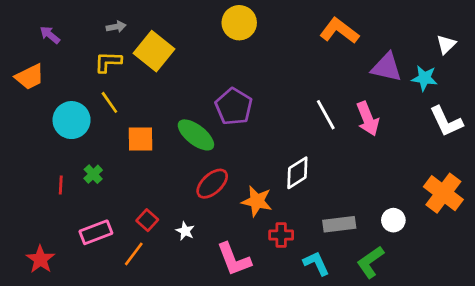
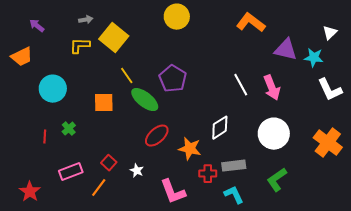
yellow line: (109, 102) -> (127, 76), moved
white circle: (393, 220) -> (274, 134), moved, size x1.8
gray rectangle: (339, 224) -> (234, 166), moved
green L-shape: (370, 262) -> (277, 180), moved

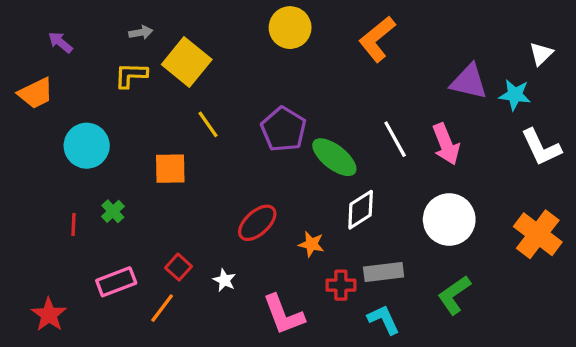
orange L-shape: (251, 23) -> (377, 39), moved, turned -76
green ellipse: (145, 100) -> (334, 157), moved
orange star: (190, 149) -> (311, 244), size x0.7

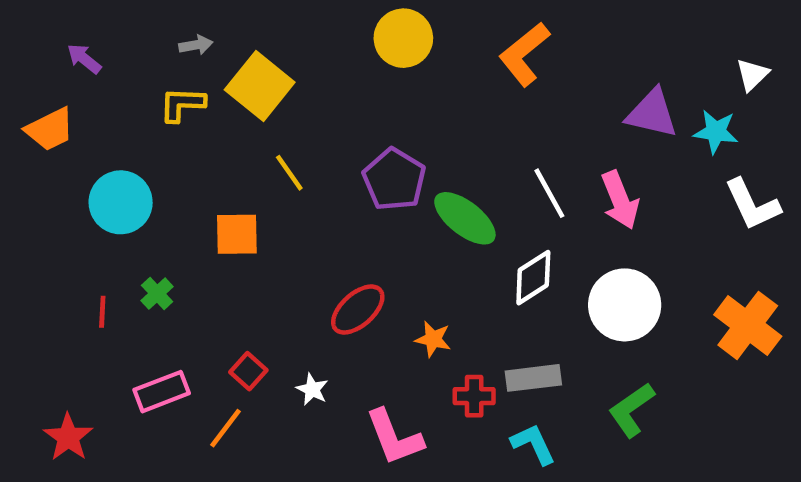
white diamond: (361, 210) -> (533, 278), moved

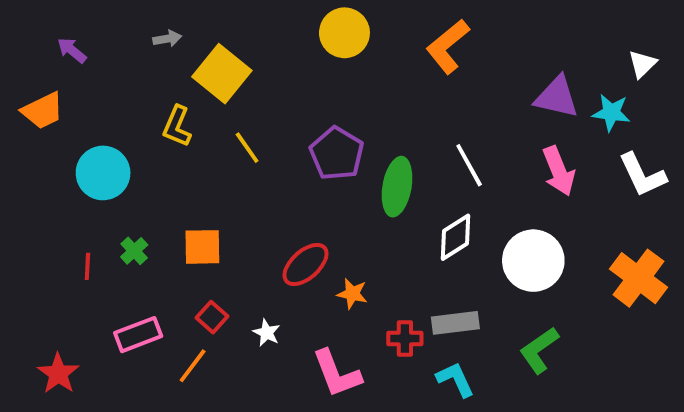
yellow L-shape: (182, 104) -> (177, 126), moved, turned -69
pink arrow: (620, 200) -> (559, 171), moved
green ellipse: (465, 218) -> (397, 187), turned 62
orange square: (237, 234) -> (202, 247), moved
orange star: (433, 339) -> (352, 294), moved

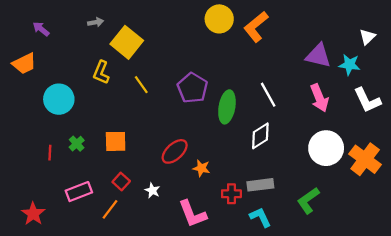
yellow circle: (344, 33) -> (219, 19), moved
white circle: (533, 261) -> (326, 148), moved

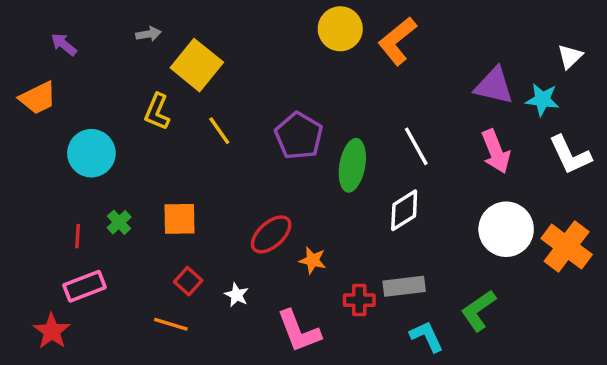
pink rectangle: (79, 192) -> (85, 286), moved
orange line: (110, 209) -> (171, 324), turned 70
cyan L-shape: (260, 217) -> (427, 336), moved

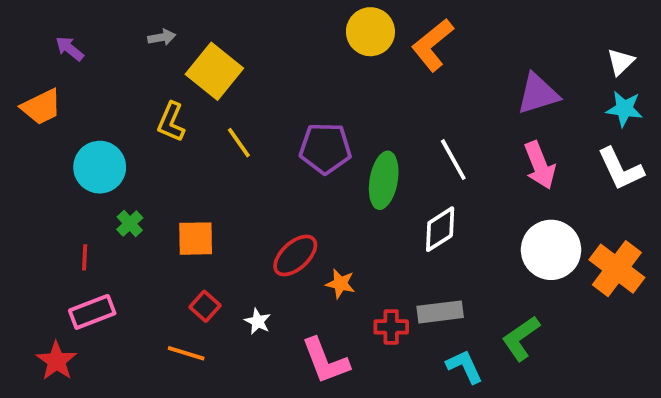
purple triangle: (494, 86) -> (538, 94), turned -30
cyan star: (542, 100) -> (624, 109), moved
purple pentagon: (299, 136) -> (325, 148), turned -30
green cross: (119, 222) -> (130, 224), moved

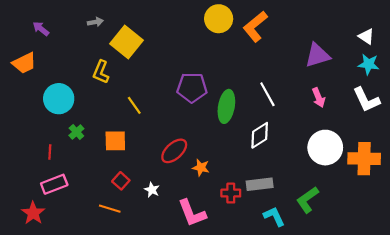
white triangle: (621, 62) -> (366, 36), turned -42
yellow line: (239, 143) -> (134, 105), moved
pink arrow: (540, 165) -> (319, 98), size x0.7
orange cross: (617, 269) -> (364, 159), turned -36

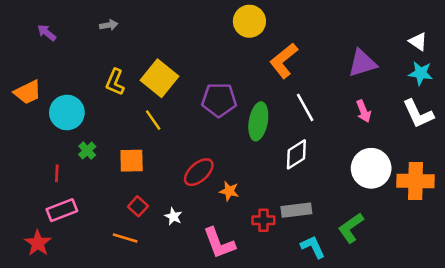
orange L-shape: (255, 26) -> (284, 61), moved
yellow square: (126, 42) -> (159, 78), moved
orange trapezoid: (24, 63) -> (28, 92), moved

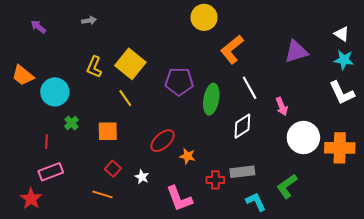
orange trapezoid: (28, 92) -> (23, 75), turned 65
pink arrow: (364, 111) -> (282, 106), moved

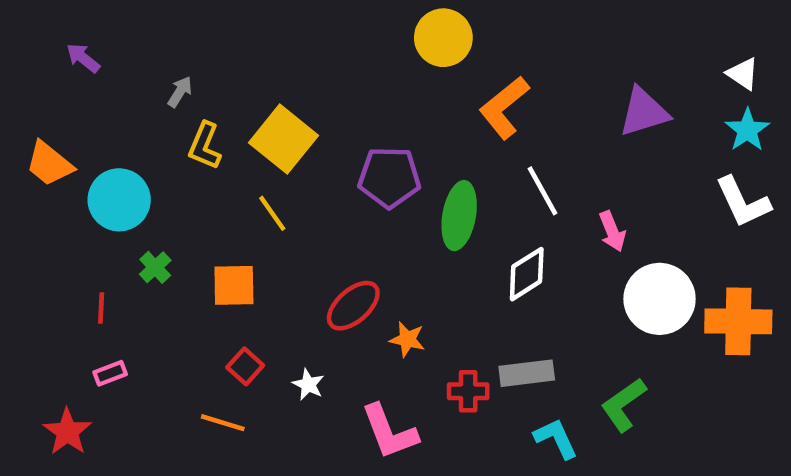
gray arrow: (89, 20) -> (180, 92), moved, turned -48
cyan star: (344, 60) -> (747, 130), turned 30
pink rectangle: (51, 172) -> (110, 373), size x0.6

